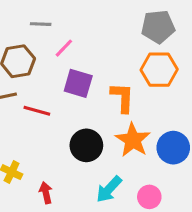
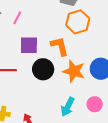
pink line: (64, 48) -> (17, 18), moved
black circle: (86, 145) -> (43, 69), moved

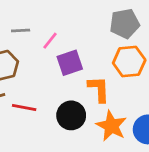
purple square: (29, 45) -> (70, 63), moved, turned -30

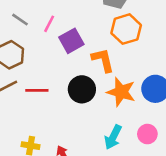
gray line: (21, 31) -> (20, 20), turned 48

